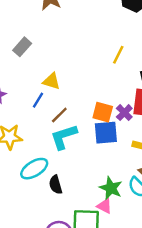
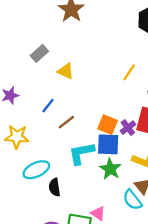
yellow triangle: (52, 81) -> (66, 71), moved
cyan L-shape: (64, 137) -> (81, 153), moved
green star: (111, 188) -> (110, 169), moved

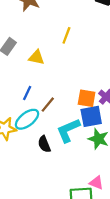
yellow line: (129, 72) -> (66, 35), moved
cyan ellipse: (36, 170) -> (27, 119), moved
black semicircle: (55, 187) -> (44, 144), moved

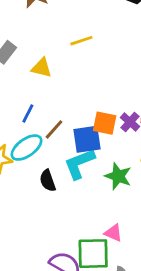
yellow line: (66, 35) -> (81, 41), turned 49
blue square: (91, 116) -> (87, 139), moved

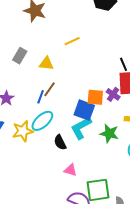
brown line: (54, 129) -> (49, 89), moved
blue square: (87, 139) -> (84, 110), turned 35
pink triangle: (113, 233) -> (71, 170), moved

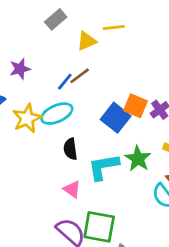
yellow line: (72, 41) -> (114, 28), moved
yellow triangle: (46, 64) -> (87, 41), turned -49
cyan L-shape: (81, 128) -> (103, 167), moved
yellow star: (23, 131) -> (27, 118), turned -30

